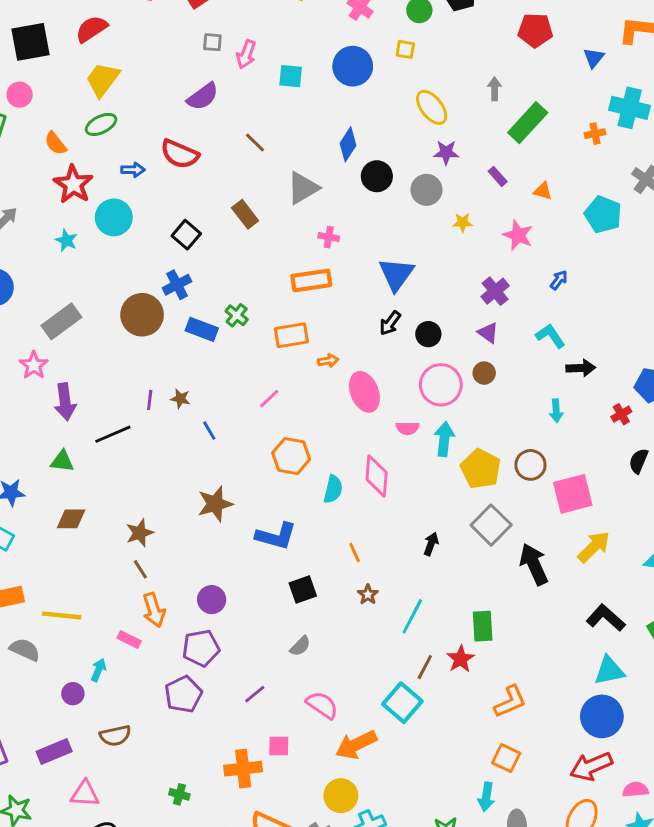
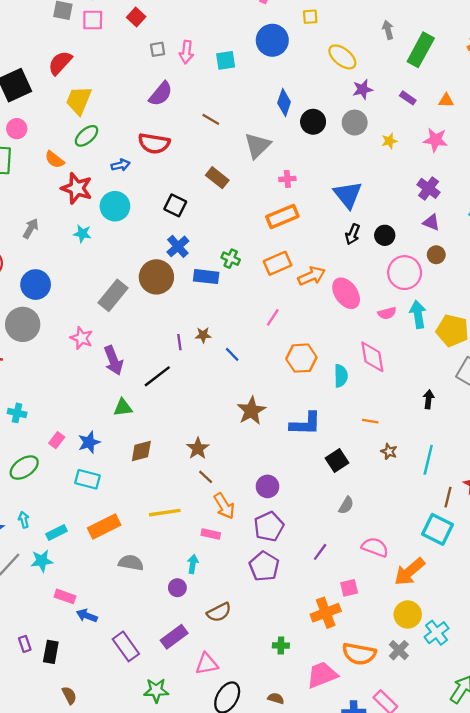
gray rectangle: (61, 321) -> (113, 295), moved
orange arrow: (328, 361) -> (312, 276), size x1.6
orange line: (355, 552) -> (370, 421), turned -42
yellow line: (62, 615) -> (165, 513), moved

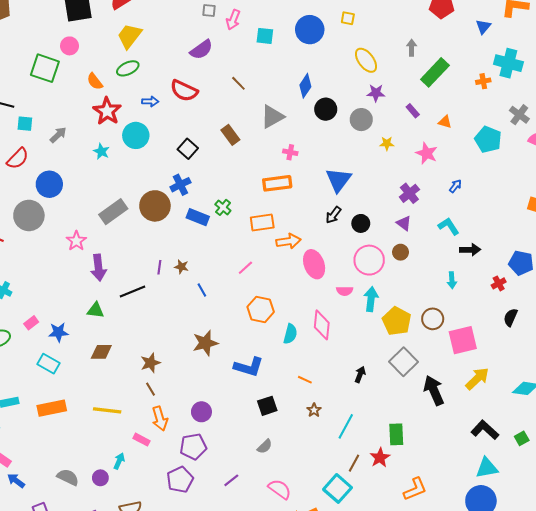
gray semicircle: (131, 563) -> (68, 477), moved

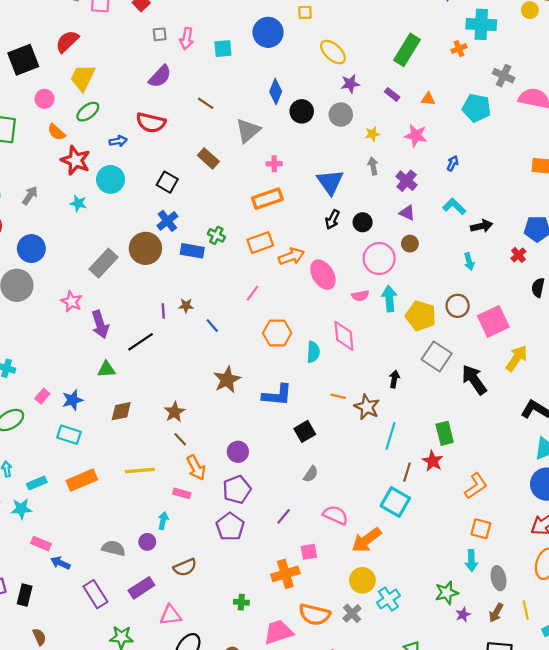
pink circle: (70, 46) -> (45, 99), moved
gray arrow: (412, 48) -> (373, 166), moved
brown star: (314, 410) -> (367, 407), moved, size x1.6

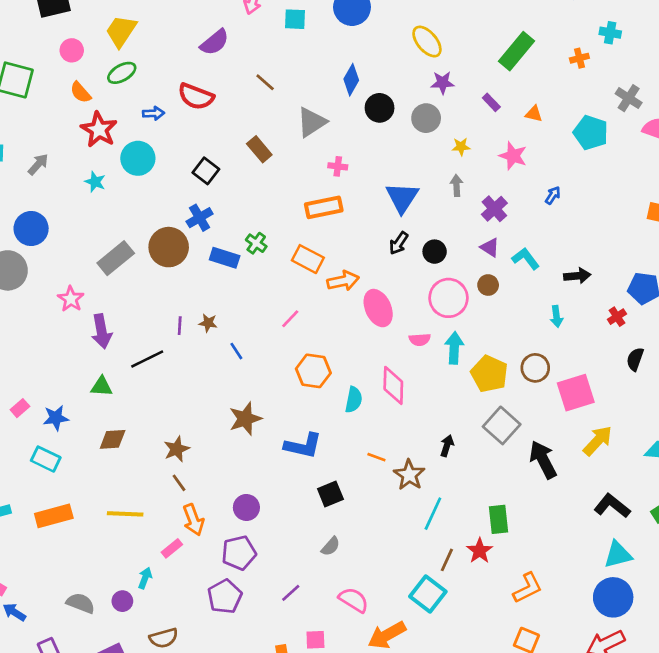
cyan cross: (481, 24) -> (610, 33), size x0.6
cyan L-shape: (454, 206) -> (526, 259), moved
orange rectangle: (260, 243) -> (308, 259), turned 40
pink rectangle: (182, 493) -> (172, 548), turned -63

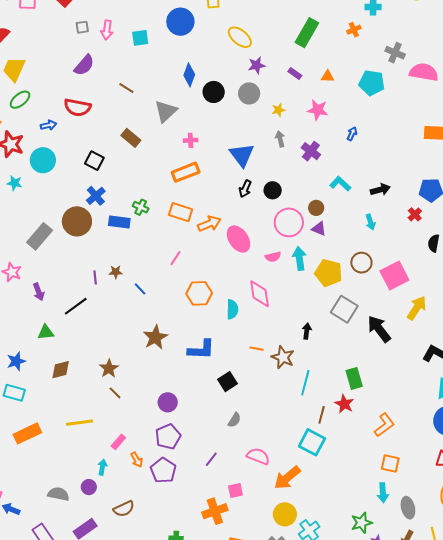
purple triangle: (490, 247) -> (319, 229), moved
purple arrow: (101, 331) -> (39, 292), size x0.7
orange arrow: (193, 520) -> (137, 460), moved, size x0.7

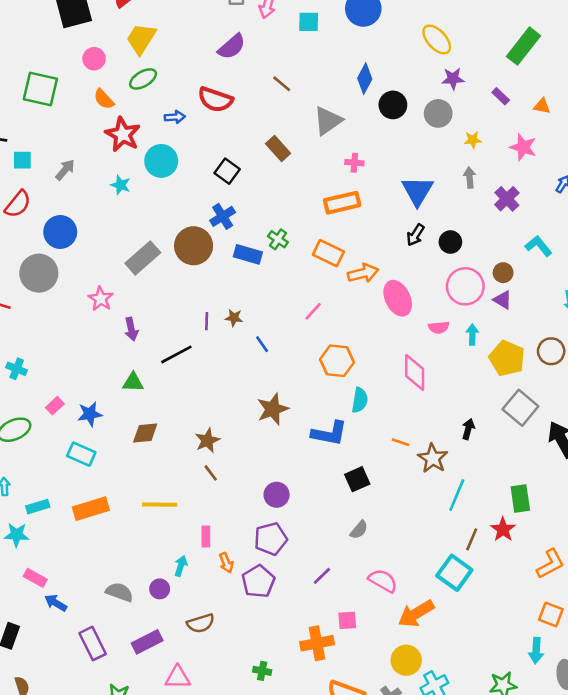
cyan arrow: (299, 258) -> (472, 334), size x0.7
cyan semicircle: (232, 309) -> (360, 400), moved
pink rectangle: (118, 442) -> (206, 536), turned -49

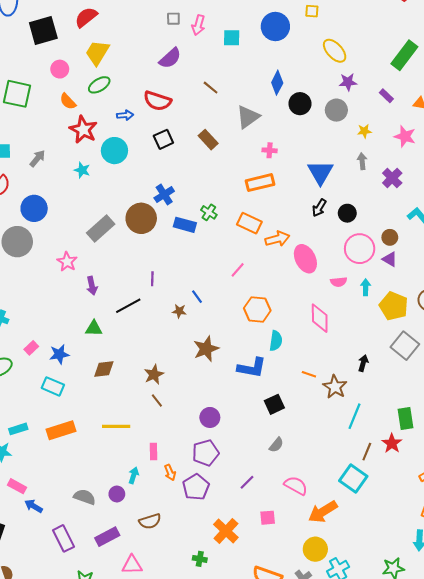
black square: (227, 171) -> (163, 139), moved, turned 30
brown star: (234, 318) -> (179, 311), moved
orange cross: (317, 643) -> (226, 531), moved, turned -35

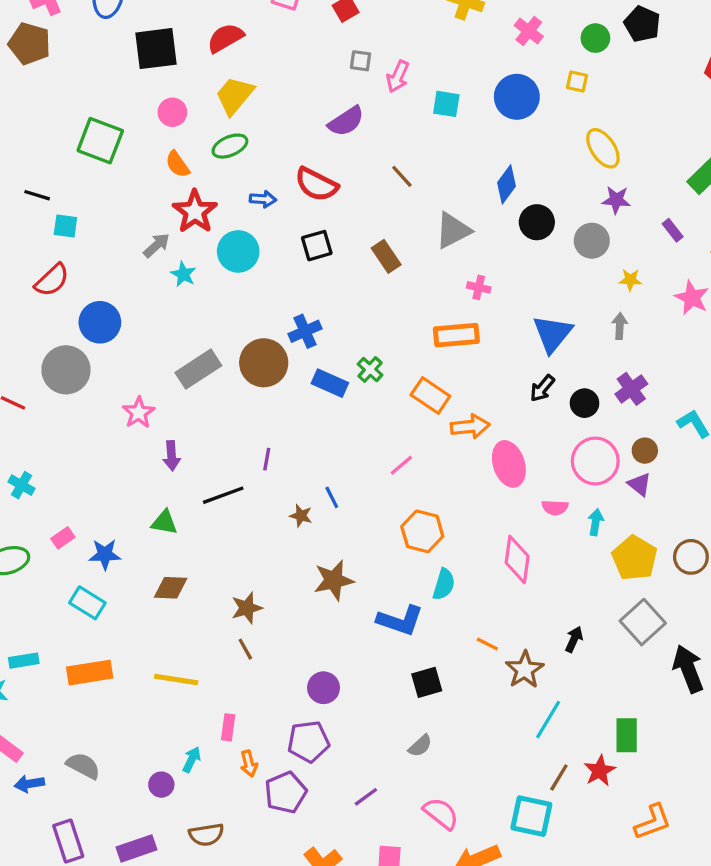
gray arrow: (37, 158) -> (157, 245), moved
purple cross: (392, 178) -> (631, 389), moved
cyan square: (353, 479) -> (531, 816), turned -32
gray semicircle: (85, 497) -> (83, 766), moved
blue arrow: (34, 506) -> (29, 784), turned -48

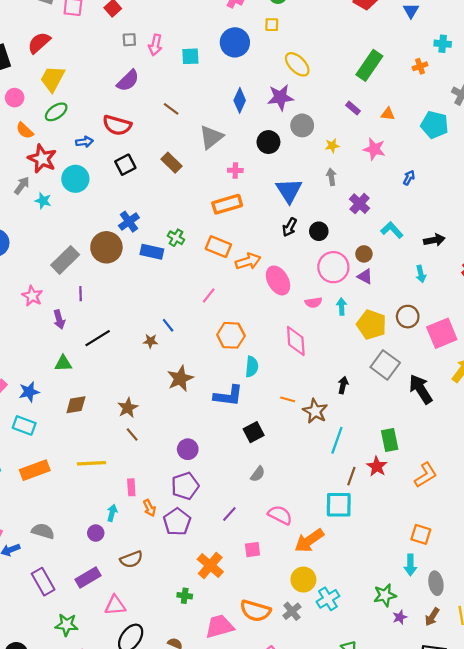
purple star: (616, 200) -> (280, 97), moved, size x1.4
black circle: (537, 222) -> (268, 142), moved
purple cross: (631, 389) -> (360, 204), moved
purple line: (267, 459) -> (81, 294), moved
orange L-shape: (653, 822) -> (426, 475), moved

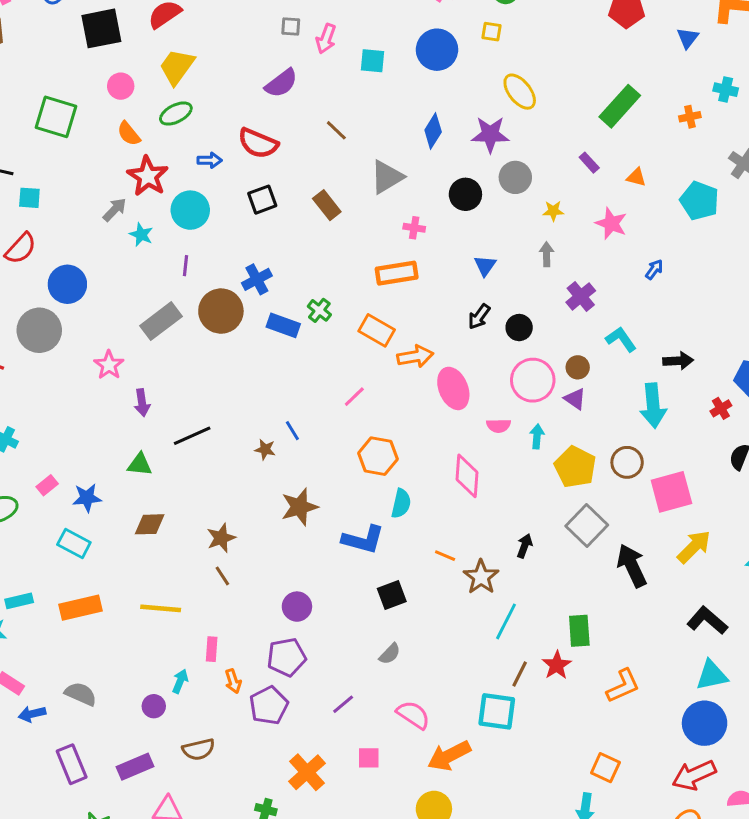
blue triangle: (289, 191) -> (485, 266), size x0.6
cyan arrow: (421, 274) -> (653, 406), size x1.8
purple line: (81, 294) -> (185, 266), moved

